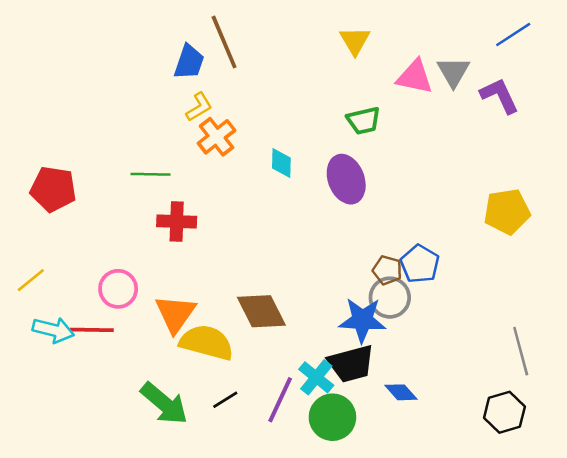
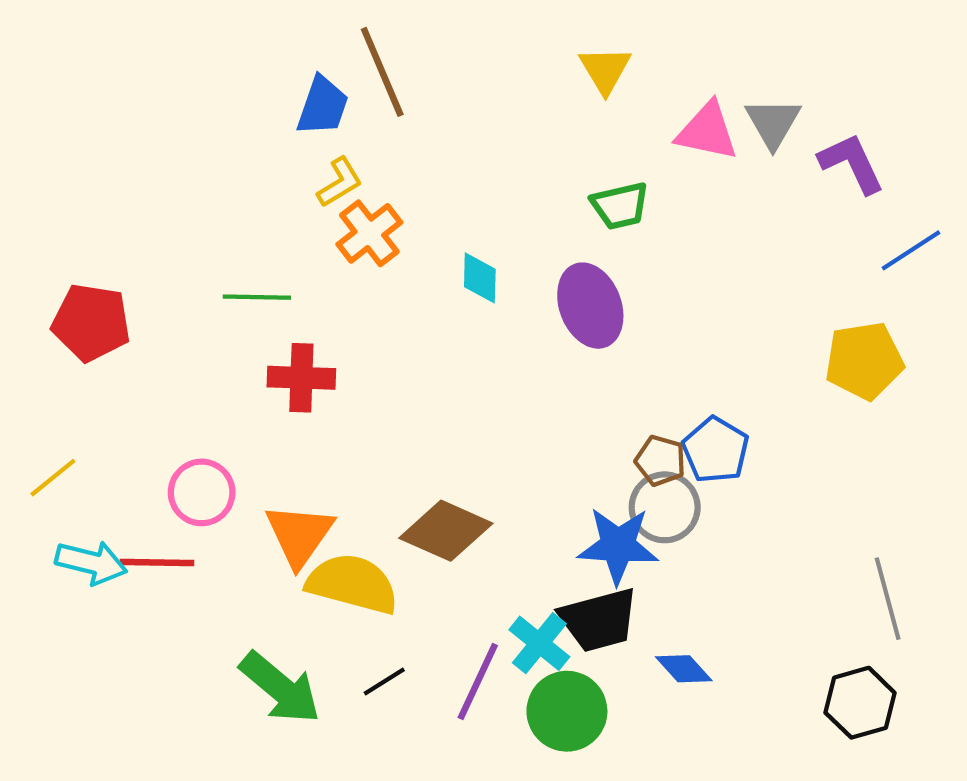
blue line: (513, 35) -> (911, 250), moved
brown diamond: (261, 311) -> (446, 531), turned -39

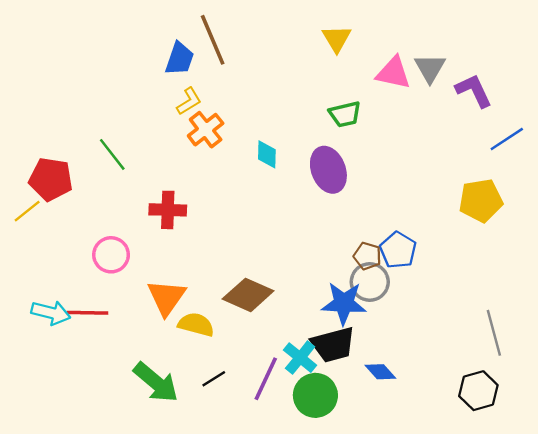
green line: (257, 297) -> (112, 154), moved, turned 51
yellow line: (53, 478) -> (27, 211), moved
pink circle: (202, 492) -> (111, 255), moved
yellow semicircle: (352, 584) -> (196, 324), size x0.7

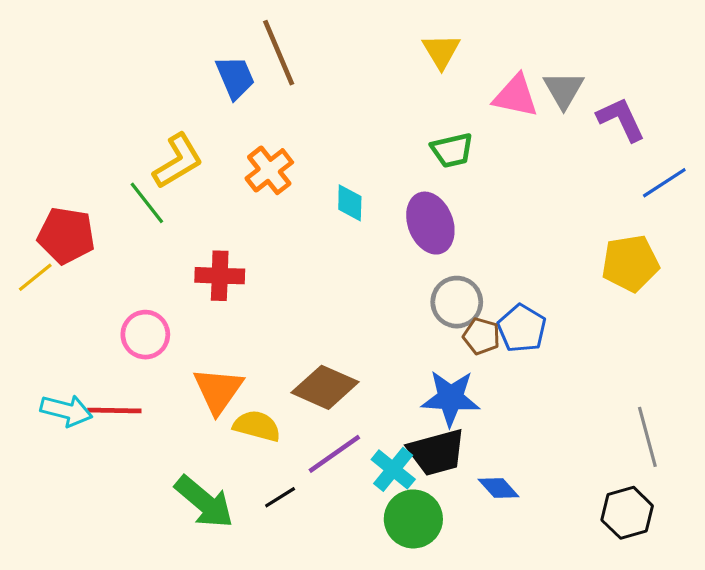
blue trapezoid: (180, 59) -> (235, 77), turned -42
yellow L-shape: (189, 101) -> (178, 161), moved, size x1.5
gray circle: (370, 282) -> (457, 302), moved
purple line: (266, 379) -> (334, 454), moved, turned 30

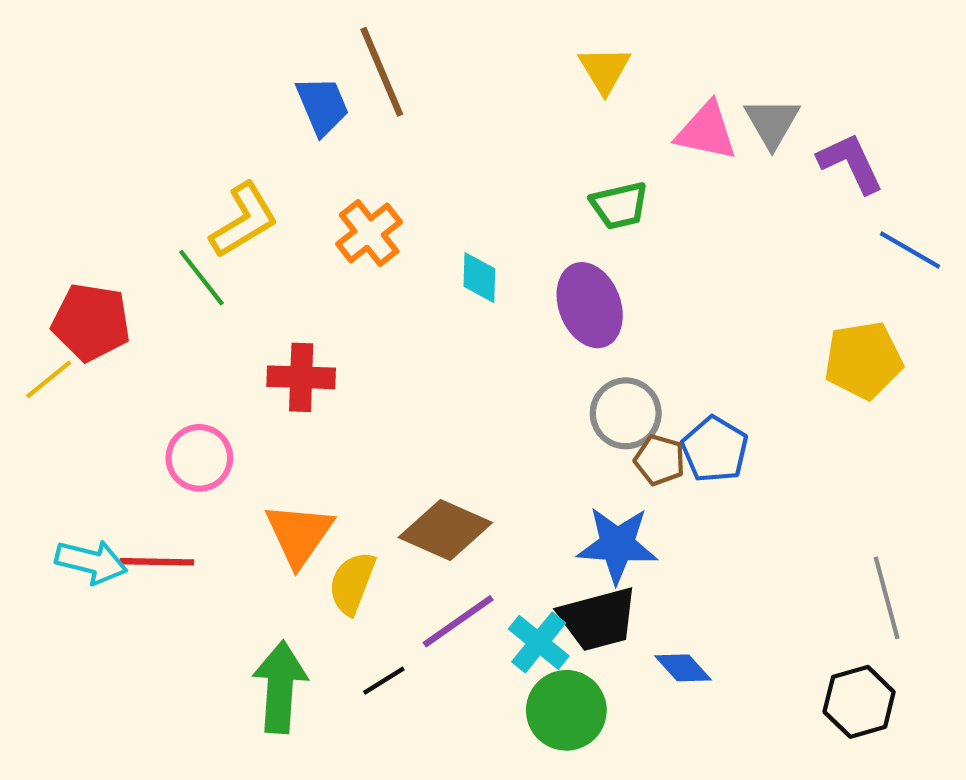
blue line: (664, 183) -> (910, 250), turned 63
yellow semicircle: (257, 426) -> (352, 583), turned -84
green arrow: (204, 502) -> (280, 687), turned -126

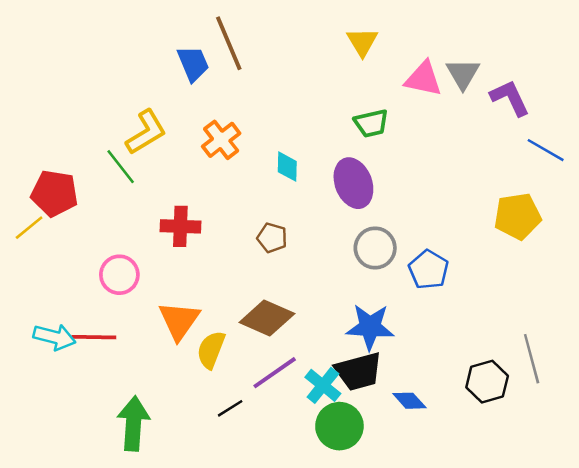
brown pentagon: (660, 460) -> (272, 238), moved
green arrow: (280, 687) -> (133, 424), moved
black hexagon: (859, 702) -> (487, 382), moved

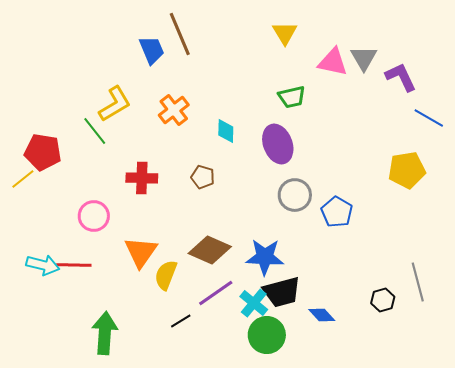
brown pentagon: (272, 238) -> (203, 177), moved
blue star: (370, 327) -> (265, 257), moved
black hexagon: (487, 382) -> (383, 300), size x0.7

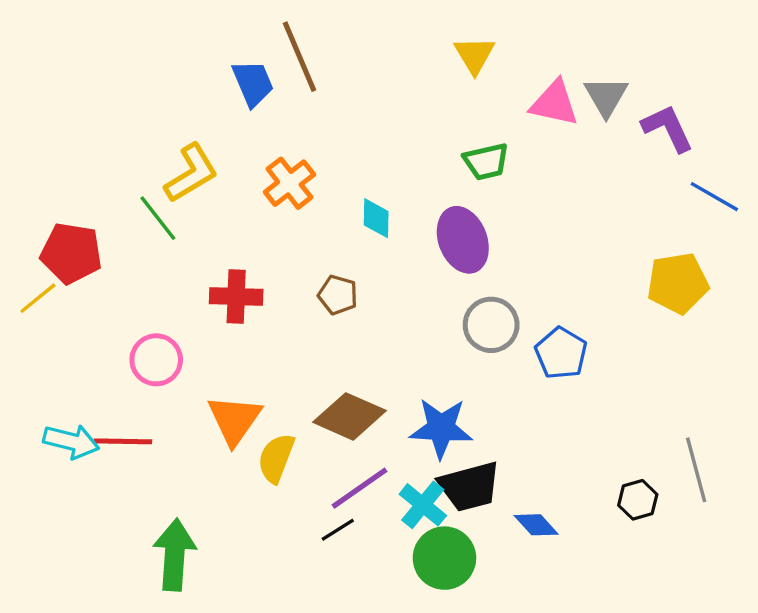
black line: (181, 321) -> (338, 530), moved

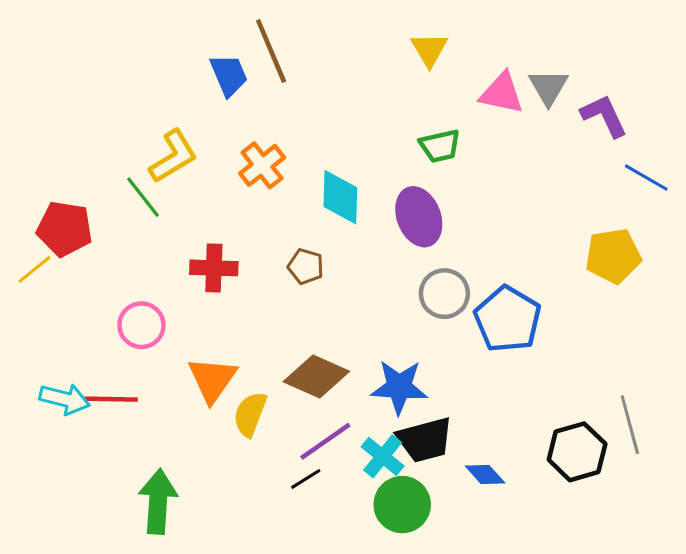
cyan diamond: (376, 218) -> (340, 197), size x1.5
blue pentagon: (561, 353) -> (508, 319), size x1.4
black hexagon: (638, 500) -> (577, 452), size x1.6

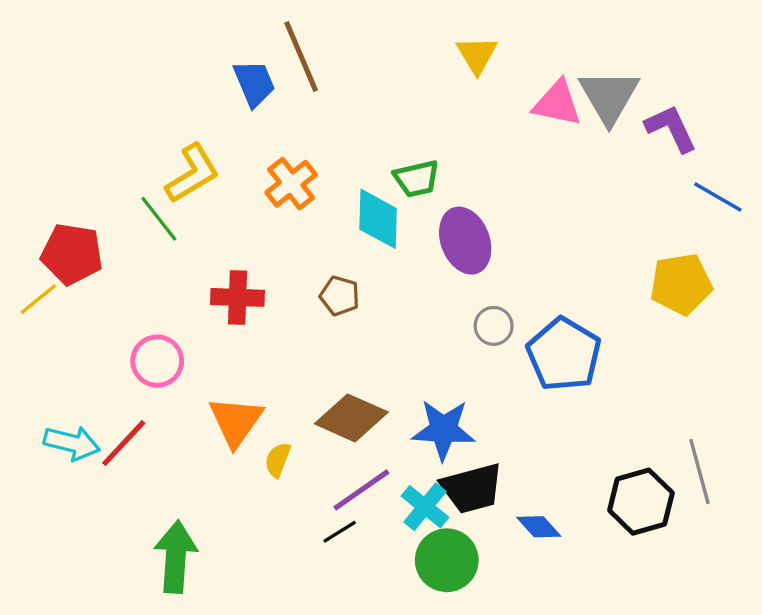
gray triangle: (548, 87) -> (609, 97), size x1.4
green trapezoid: (440, 146) -> (417, 179), moved
gray circle: (444, 294) -> (494, 326), size x0.7
red line: (111, 399) -> (124, 443), turned -48
yellow semicircle: (250, 414) -> (278, 460), size x0.7

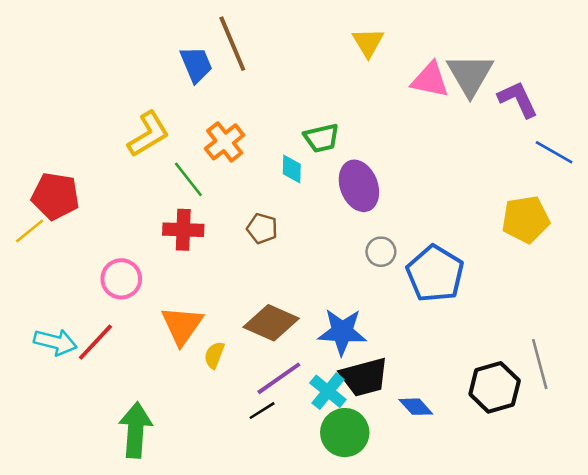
green line: (159, 219) -> (188, 179), moved
cyan diamond: (378, 219) -> (292, 169), size x0.6

